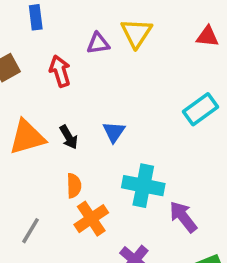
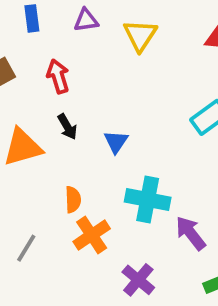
purple triangle: (98, 43) -> (86, 20), moved
black arrow: (69, 137) -> (67, 127), moved

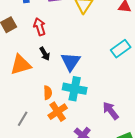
blue triangle: (116, 142) -> (71, 62), size x1.5
cyan cross: (148, 200) -> (75, 89), moved

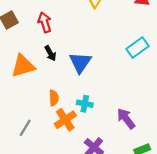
cyan cross: (75, 89) -> (85, 104), moved, size x0.6

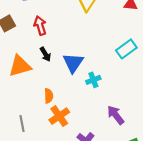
cyan cross: (85, 104) -> (93, 80), moved, turned -32
gray line: (25, 128) -> (22, 124), turned -42

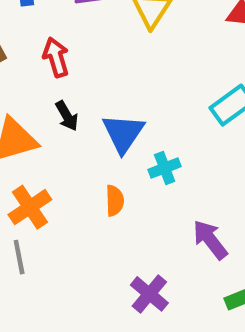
orange semicircle: (49, 96) -> (115, 201), moved
orange cross: (59, 116) -> (30, 207), moved

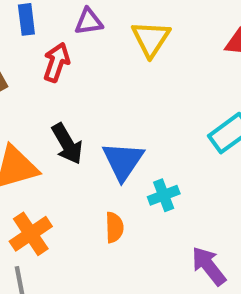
red arrow: (56, 57) -> (56, 62), moved, turned 36
black arrow: (67, 116) -> (67, 144), size x1.4

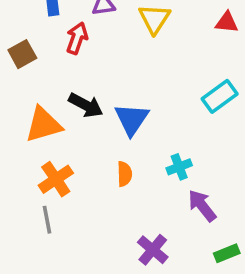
black arrow: (67, 144) -> (86, 105), turned -32
cyan cross: (164, 195) -> (179, 167), moved

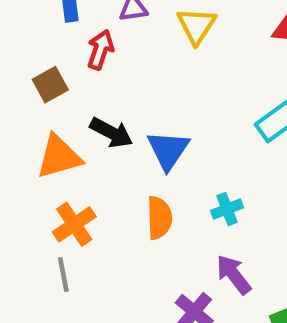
brown square: (22, 54) -> (50, 85), moved
orange semicircle: (125, 174) -> (159, 218), size x1.4
purple arrow: (202, 206) -> (234, 275), moved

